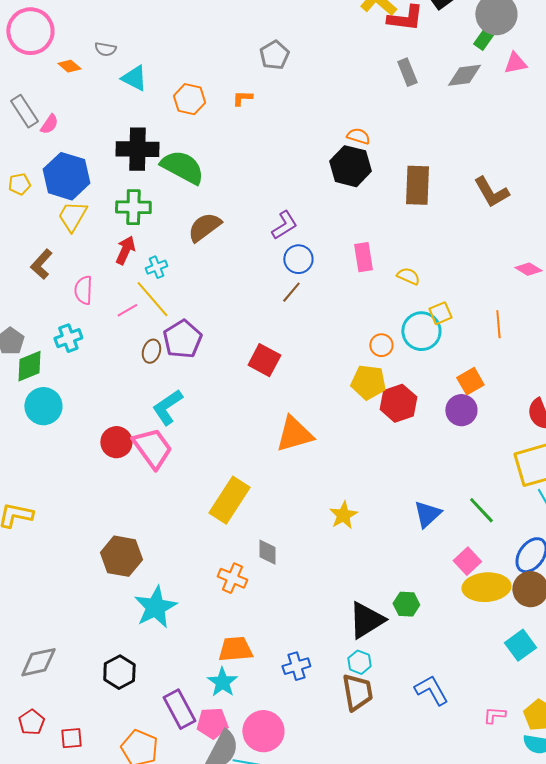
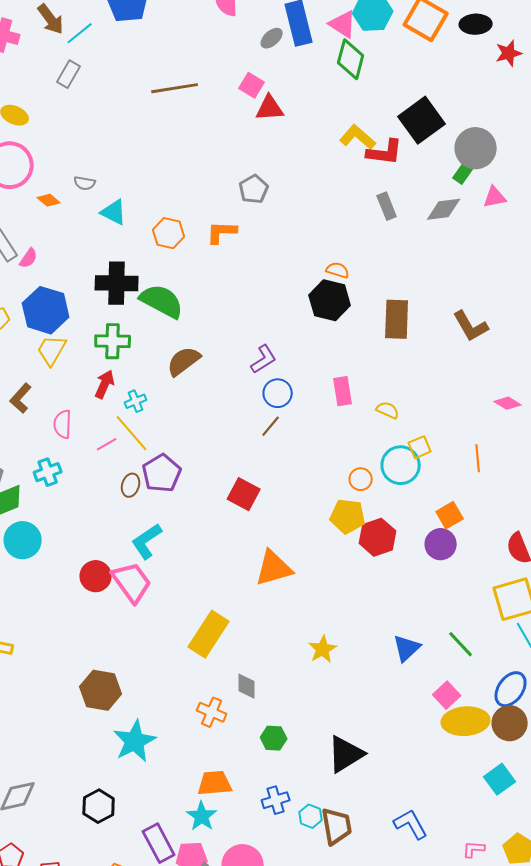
orange L-shape: (242, 98) -> (222, 232), size x1.5
green hexagon: (406, 604) -> (274, 738), moved
cyan hexagon: (359, 662) -> (311, 816), moved

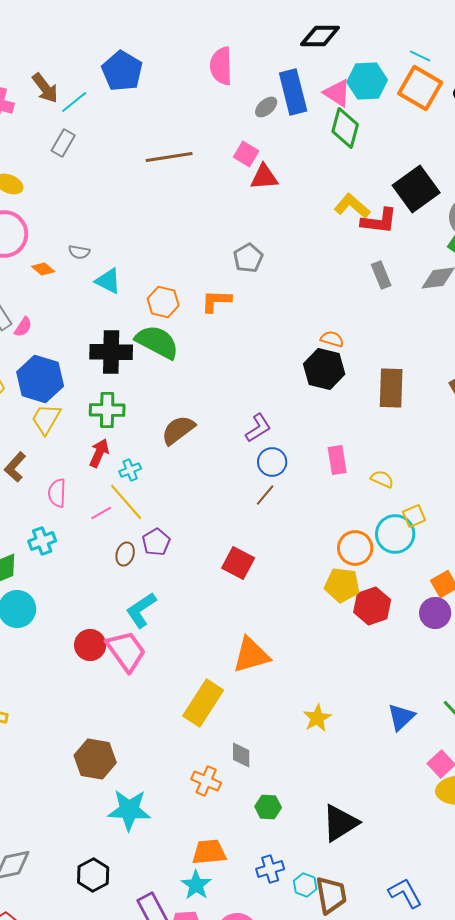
green semicircle: (162, 301) -> (157, 342), moved
purple pentagon: (162, 473) -> (156, 542), size x0.7
orange circle: (361, 479) -> (355, 548), size x1.5
orange triangle: (274, 568) -> (251, 655), moved
cyan star: (135, 741) -> (129, 810), turned 30

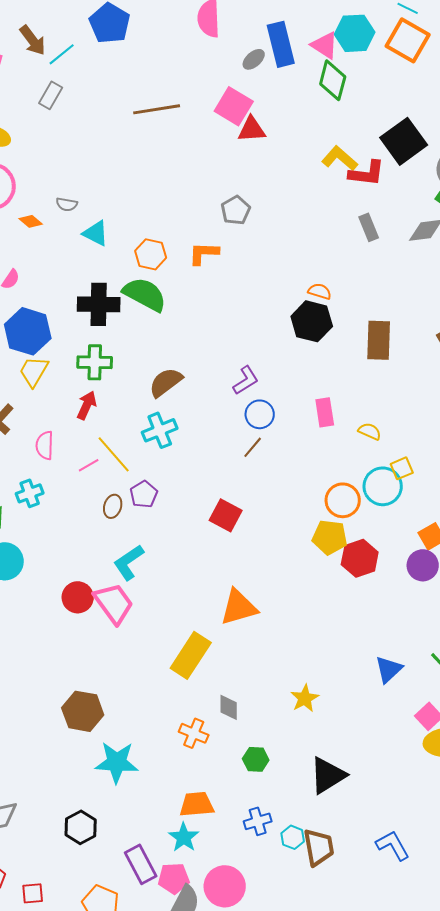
pink square: (246, 154) -> (234, 106), size x1.5
cyan cross: (130, 470) -> (160, 430), moved, size x1.6
yellow star: (317, 718) -> (305, 698), moved

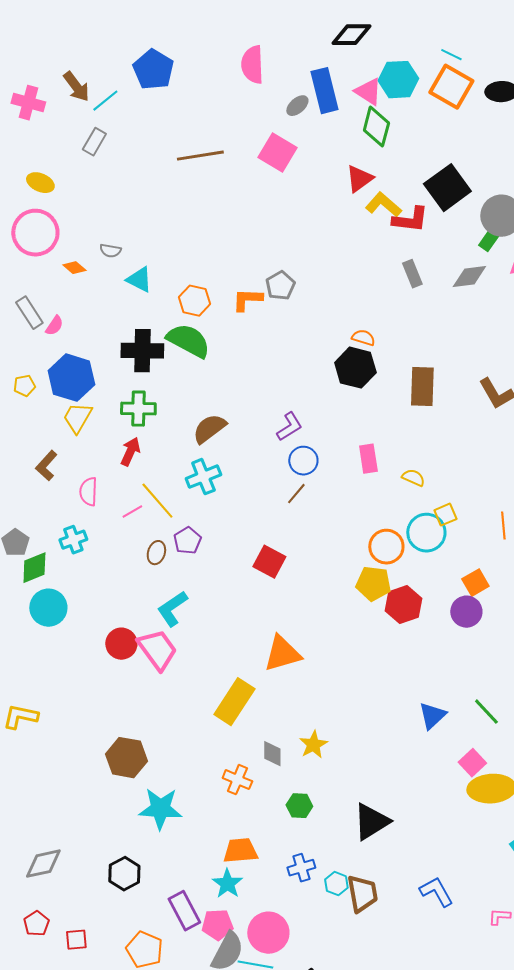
red triangle: (252, 129) -> (359, 179), moved, turned -32
gray pentagon: (236, 210) -> (280, 286), moved
yellow star: (305, 698) -> (313, 745), moved

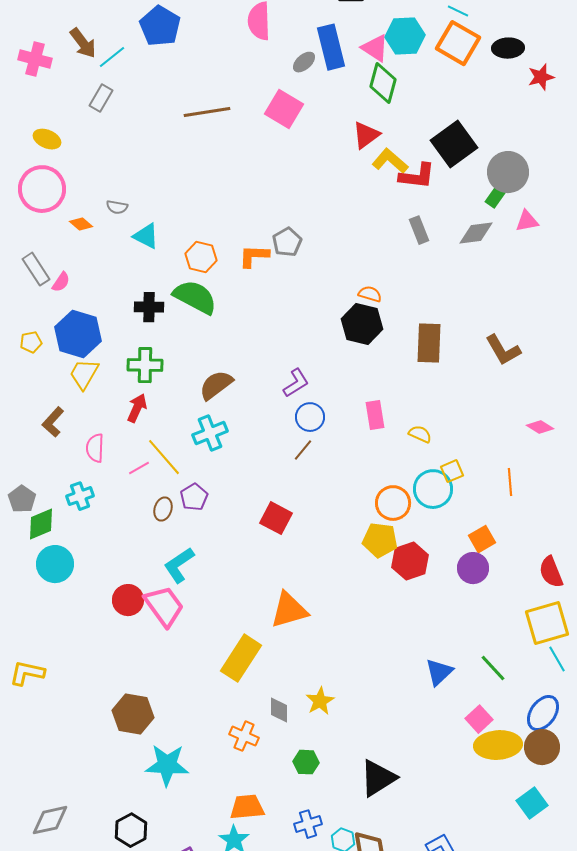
black cross: (142, 351) -> (149, 307), size x0.7

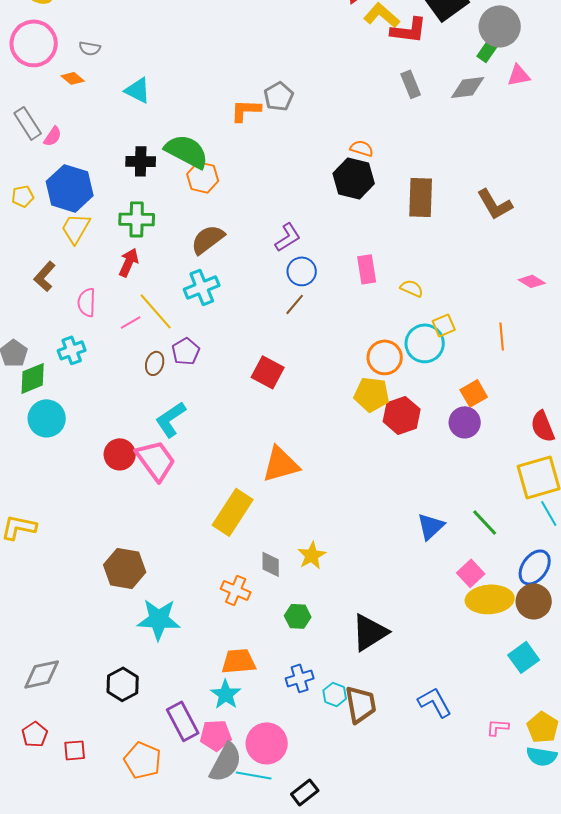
gray semicircle: (117, 207) -> (90, 48), moved
orange hexagon: (201, 257) -> (203, 177), moved

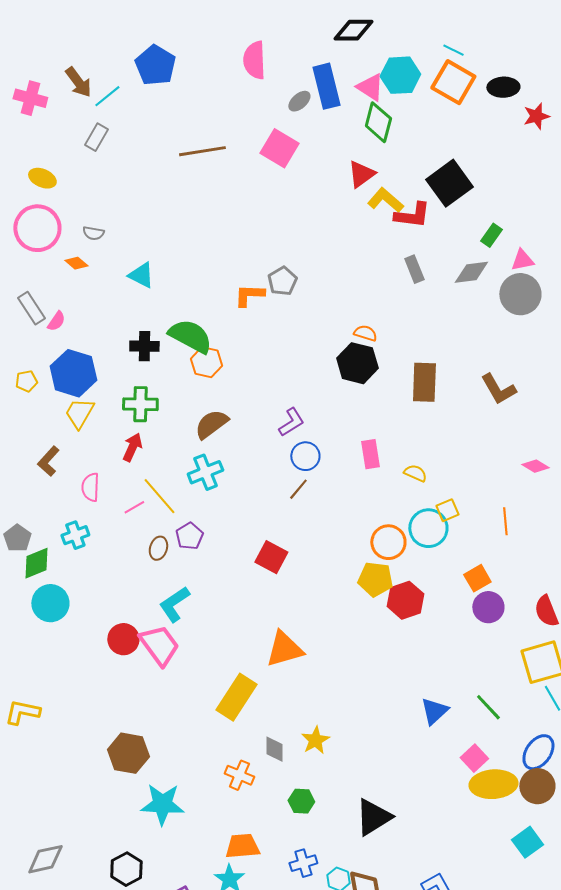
gray circle: (500, 26) -> (520, 294), moved
purple circle: (465, 422) -> (488, 607), moved

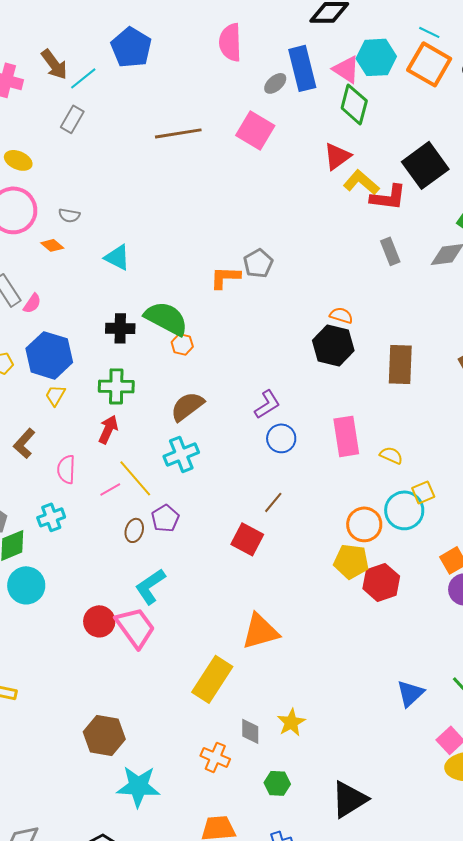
orange hexagon: (206, 362) -> (182, 344), size x0.7
yellow trapezoid: (79, 413) -> (55, 395), size x0.7
pink rectangle: (370, 454) -> (346, 436), size x1.4
brown line: (298, 489) -> (273, 502), moved

